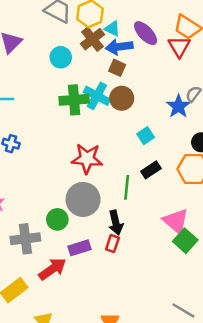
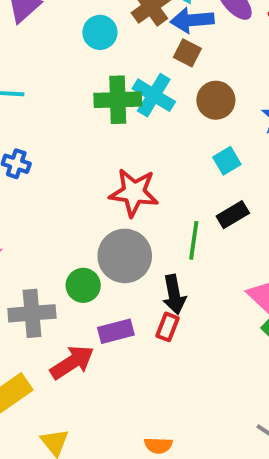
brown circle: (122, 98) -> (216, 100), moved

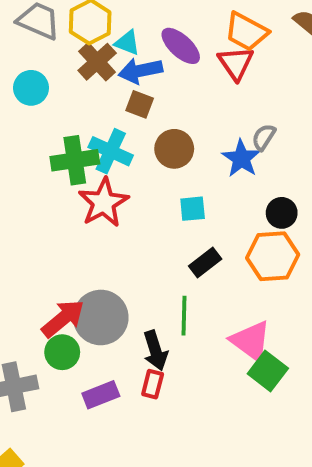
cyan circle: (100, 32) -> (31, 88), moved
cyan square: (227, 161) -> (193, 209), turned 32
red star: (134, 192) -> (104, 203), moved, turned -30
green line: (194, 240) -> (184, 316), moved
red arrow: (72, 362) -> (63, 319), moved

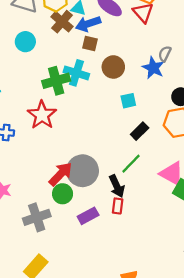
red star: (104, 203) -> (42, 115), moved
green line: (184, 316) -> (131, 164), turned 50

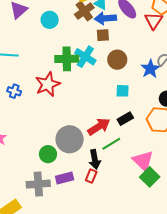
brown square: (90, 44) -> (103, 35), turned -32
red arrow: (61, 174) -> (99, 127), moved
gray cross: (37, 217) -> (38, 184), moved

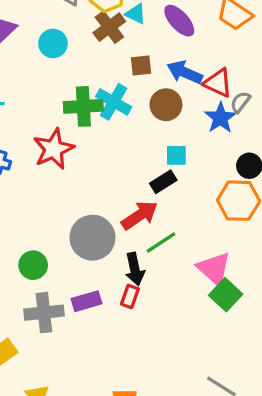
blue arrow: (105, 18) -> (185, 72), moved, turned 30
red triangle: (154, 21) -> (218, 83), moved, turned -36
black rectangle: (125, 119) -> (163, 182), moved
green circle: (48, 154) -> (33, 265), moved

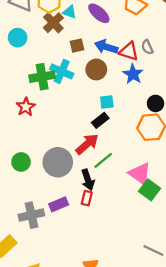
gray semicircle: (240, 102) -> (147, 47), moved, turned -56
red star: (54, 149) -> (26, 107), size x0.7
green circle: (33, 265) -> (21, 162), moved

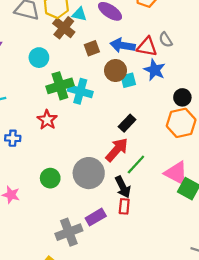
cyan circle: (18, 38) -> (39, 58), moved
cyan cross: (62, 71) -> (80, 91), moved
cyan square: (107, 102) -> (128, 80), moved

